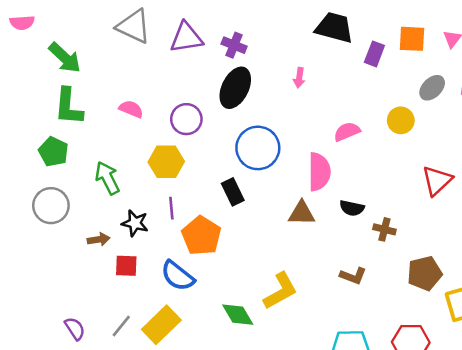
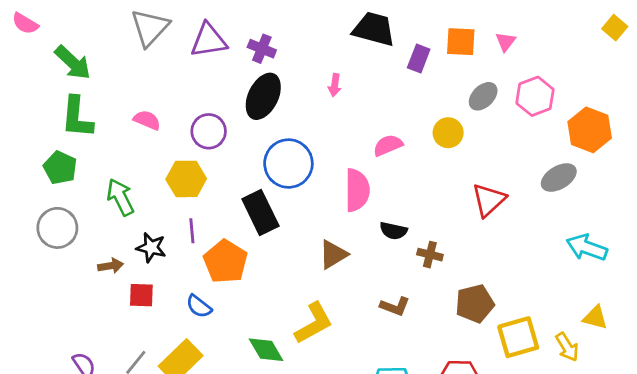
pink semicircle: (22, 23) -> (25, 23), turned 35
gray triangle: (134, 26) -> (150, 28), turned 48
black rectangle: (233, 192) -> (260, 213), size x1.4
brown triangle: (302, 213) -> (333, 255), moved, turned -32
blue semicircle: (178, 276) -> (199, 306), size x0.7

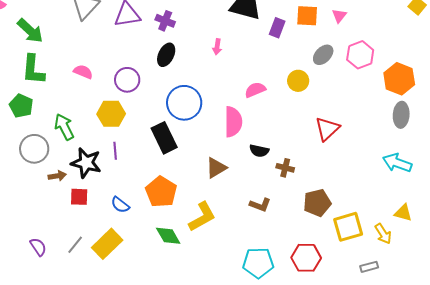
black ellipse: (263, 96) -> (166, 55), size x0.7
gray ellipse: (559, 178) -> (401, 115), moved, turned -55
gray circle: (57, 228) -> (34, 149), moved
black star: (151, 248) -> (86, 163), size x1.4
orange pentagon: (225, 262) -> (161, 192), moved

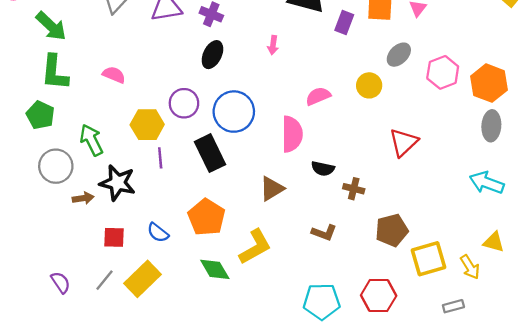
pink hexagon: (360, 55) -> (443, 72), moved
purple circle: (127, 80) -> (184, 103), moved
purple line: (115, 151) -> (160, 158), moved
red square: (79, 197) -> (114, 237), moved

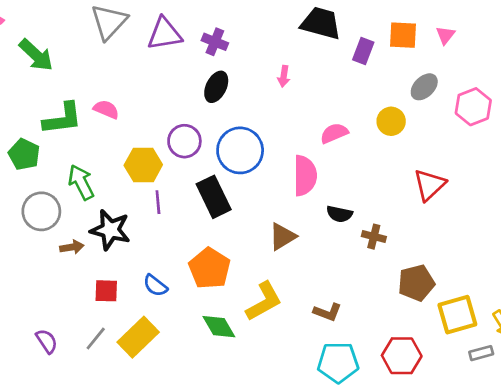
green L-shape: (55, 72) -> (63, 119), moved, turned -102
brown L-shape: (324, 233) -> (327, 312), moved
gray rectangle: (453, 306) -> (481, 353), moved

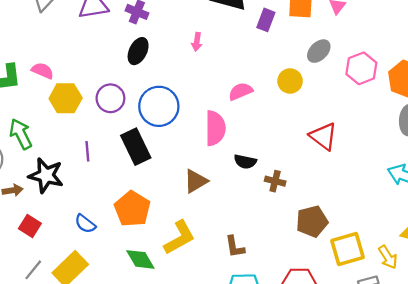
yellow hexagon: (143, 165) -> (66, 98), moved
red triangle: (430, 185) -> (323, 136), turned -40
red square: (106, 291) -> (30, 226), moved, turned 30
brown L-shape: (327, 312) -> (235, 247), turned 60

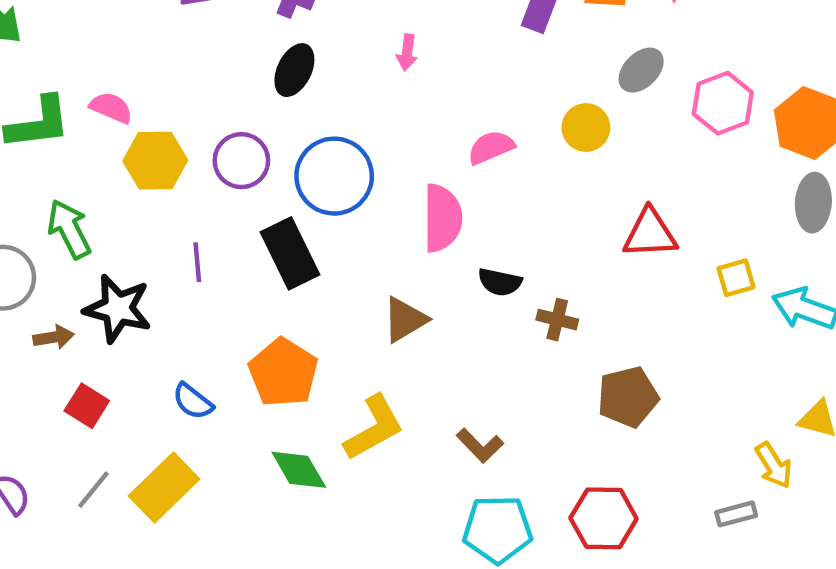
red triangle: (323, 136) -> (650, 233), turned -40
brown L-shape: (235, 247) -> (480, 445), turned -35
yellow square: (348, 249) -> (736, 278), moved, size x0.6

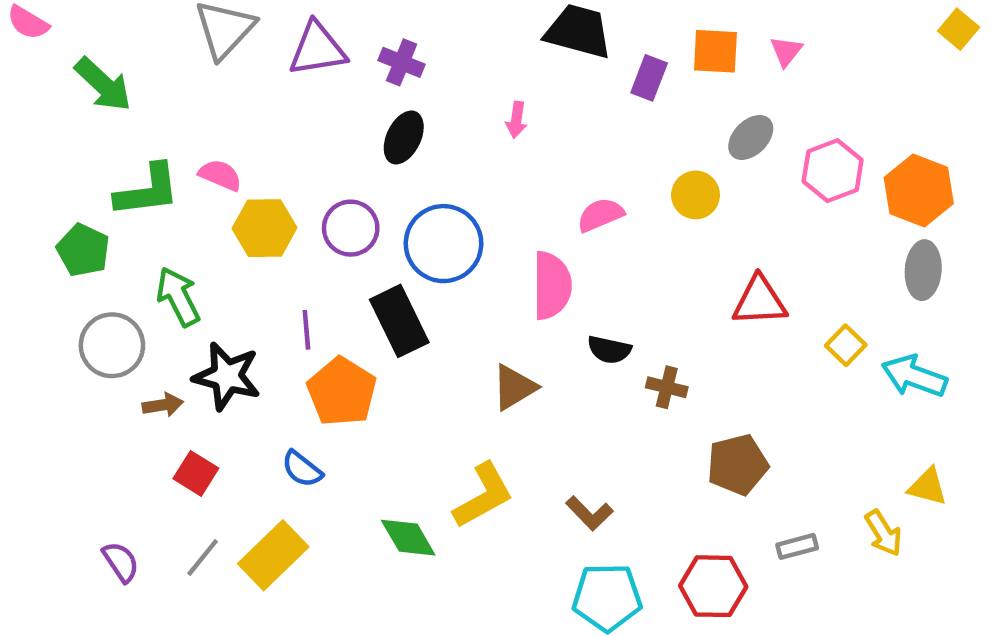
yellow square: (736, 278) -> (846, 345), turned -30
orange pentagon: (283, 373) -> (342, 392), moved
gray rectangle: (736, 514) -> (797, 546), moved

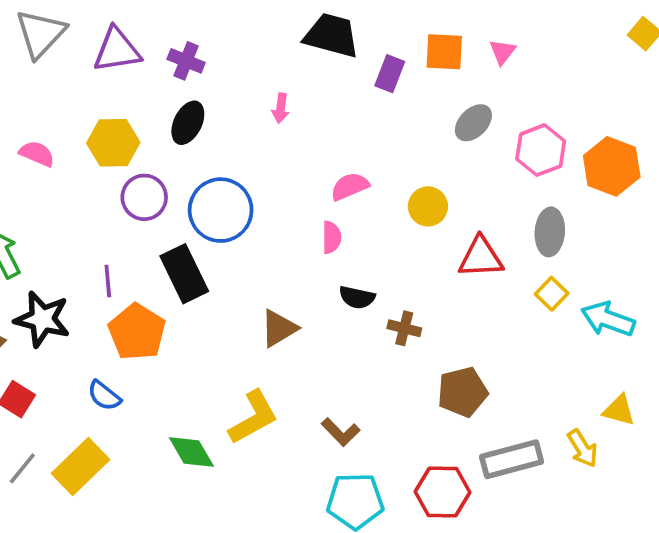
yellow circle: (696, 195) -> (428, 206), moved
yellow hexagon: (264, 228) -> (113, 143), moved
gray ellipse: (923, 270) -> (550, 232), moved
pink semicircle: (552, 286) -> (332, 237), moved, size x0.6
gray rectangle: (797, 546) -> (512, 459), size x1.8

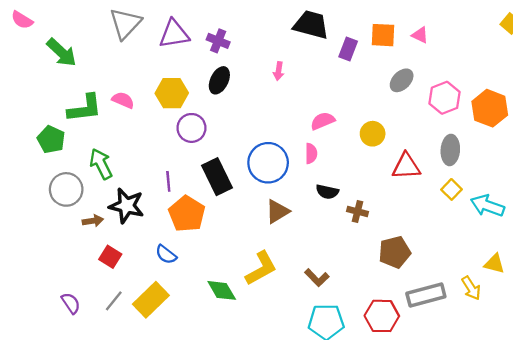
pink triangle: (503, 52) -> (420, 35), turned -42
blue circle: (221, 210) -> (268, 163), moved

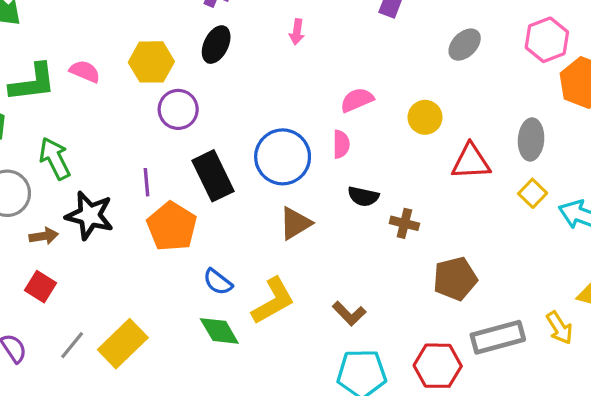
pink hexagon: (445, 98) -> (547, 40), moved
blue semicircle: (166, 254) -> (218, 282), moved
red square: (110, 257) -> (41, 287), moved

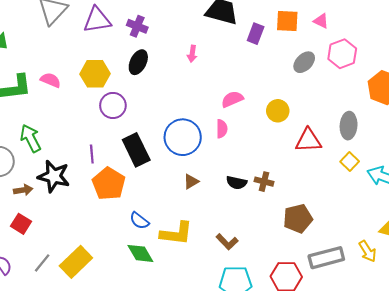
pink hexagon: (547, 40) -> (342, 54), moved
black semicircle: (363, 196) -> (237, 183), moved
brown triangle: (295, 223) -> (191, 182), size x0.7
yellow L-shape: (273, 301) -> (176, 233), turned 36

